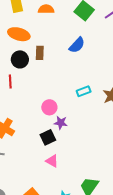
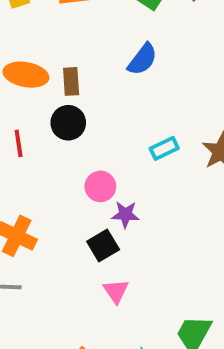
orange ellipse: (19, 34) -> (26, 75), moved
black circle: (20, 59) -> (68, 123), moved
pink triangle: (52, 161) -> (116, 291), turned 32

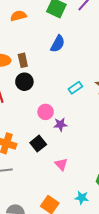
black square: (103, 246) -> (38, 144), moved

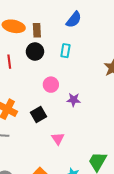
cyan rectangle: (75, 88) -> (65, 51), moved, turned -56
purple star: (60, 124) -> (74, 100), moved

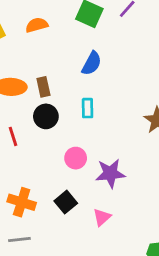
purple star: (74, 100) -> (110, 173), size x1.5
pink triangle: (58, 139) -> (102, 217), moved, turned 32

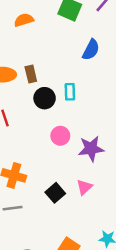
blue semicircle: (92, 63) -> (91, 50), moved
black circle: (46, 116) -> (45, 98), moved
black square: (66, 202) -> (55, 193), moved

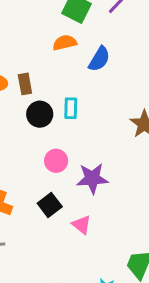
orange semicircle: (24, 20) -> (65, 43), moved
pink triangle: (84, 187) -> (82, 225), turned -42
black square: (55, 193) -> (50, 205), moved

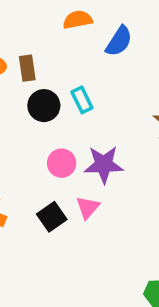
cyan rectangle: (71, 108) -> (82, 100), turned -30
purple star: (92, 178) -> (104, 165), moved
pink triangle: (82, 225) -> (88, 207), moved, turned 30

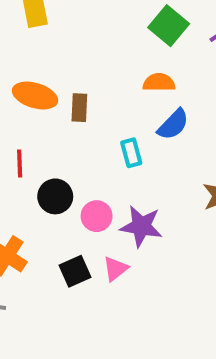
orange semicircle: (78, 20) -> (159, 82), moved
blue semicircle: (119, 41) -> (173, 124), moved
black circle: (44, 106) -> (55, 196), moved

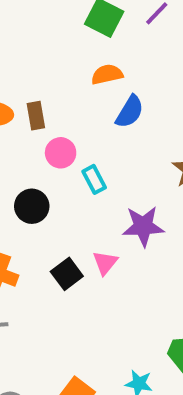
cyan rectangle: (131, 153) -> (94, 179), moved
pink circle: (97, 216) -> (61, 153), moved
purple star: (141, 226) -> (143, 226), moved

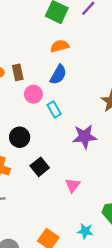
blue semicircle: (130, 112) -> (58, 75), moved
black circle: (32, 206) -> (20, 137), moved
pink triangle: (105, 263) -> (73, 185), moved

